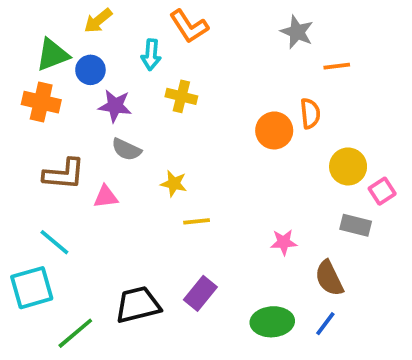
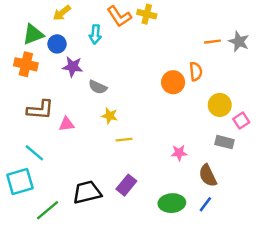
gray star: (297, 32) -> (239, 42), moved
yellow cross: (181, 96) -> (147, 14), moved
gray semicircle: (126, 149) -> (98, 87), moved

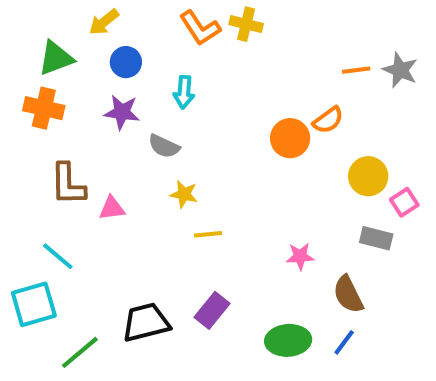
cyan arrow: (95, 34) -> (184, 92), moved
blue circle: (57, 44) -> (126, 62), moved
orange semicircle: (196, 71) -> (328, 120), turned 60
brown L-shape: (40, 110) -> (68, 184), turned 84

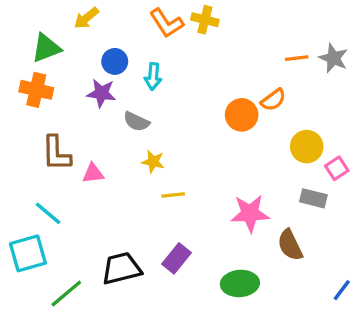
blue circle: (126, 62) -> (115, 61), moved
pink star: (300, 256) -> (250, 213), size x1.6
blue line: (344, 342) -> (342, 290), moved

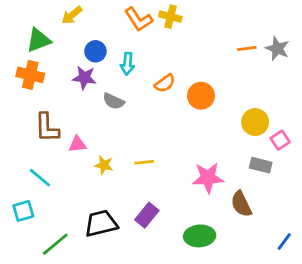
orange semicircle: (273, 100) -> (165, 83), moved
yellow star: (153, 162) -> (104, 165), moved
cyan square: (28, 253) -> (23, 211), size x0.7

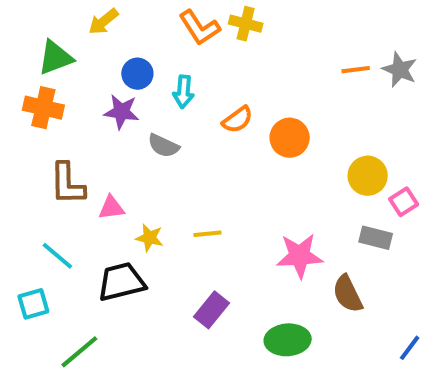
black trapezoid: (101, 223) -> (121, 282), moved

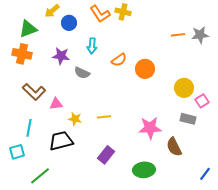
gray star: (400, 70) -> (200, 35), turned -30
blue circle: (137, 74) -> (69, 23), moved
brown L-shape: (67, 184) -> (34, 92), turned -45
cyan line: (57, 256) -> (29, 128), turned 60

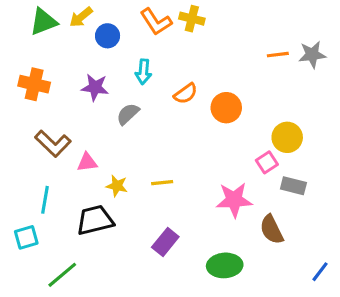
green triangle: (28, 29) -> (43, 22), moved
gray semicircle: (82, 73) -> (128, 114), turned 112
pink square: (202, 101) -> (267, 162), moved

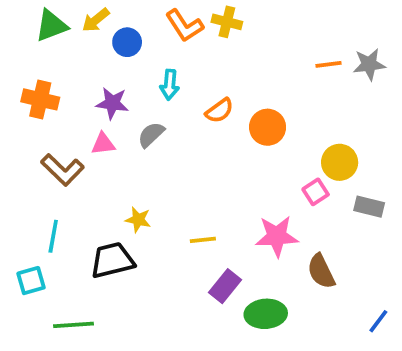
pink triangle: (87, 162) -> (103, 144), moved
yellow line: (162, 183) -> (203, 240), moved
gray rectangle: (293, 186) -> (369, 207), moved
purple rectangle: (165, 242) -> (225, 286), moved
green line: (62, 275) -> (74, 325), turned 36

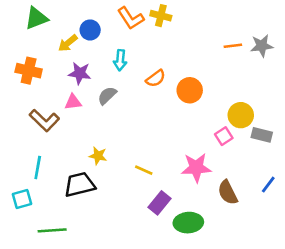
yellow arrow: (96, 20) -> (68, 43), moved
gray rectangle: (369, 207) -> (262, 135), moved
yellow line: (203, 240) -> (144, 170), turned 30
blue line: (378, 321) -> (268, 185), moved

